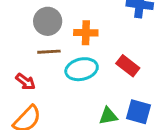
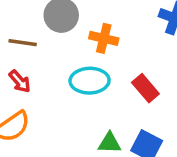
brown line: (49, 52) -> (23, 43), moved

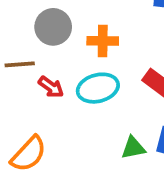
red arrow: (20, 81) -> (51, 87), moved

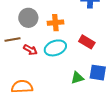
orange semicircle: (29, 154) -> (22, 87), turned -130

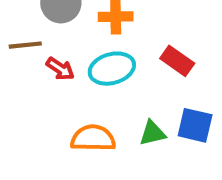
orange semicircle: (22, 87) -> (93, 138), moved

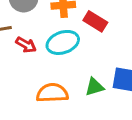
red rectangle: (177, 61) -> (95, 21), moved

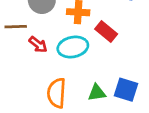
orange semicircle: (52, 93) -> (57, 93), turned -92

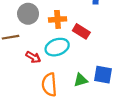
red arrow: (38, 45) -> (33, 57), moved

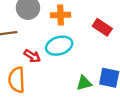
red rectangle: (81, 31) -> (102, 27), moved
orange semicircle: (49, 85) -> (17, 80), moved

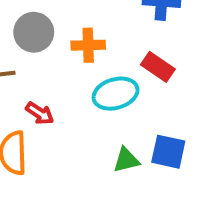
cyan ellipse: (59, 46) -> (116, 94), moved

